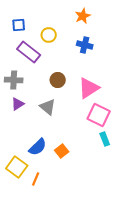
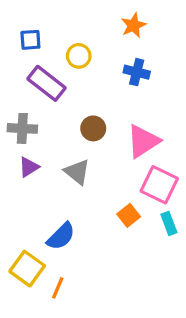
orange square: (62, 151) -> (129, 215), moved

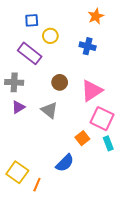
orange star: (133, 25) -> (96, 16), moved
blue square: (30, 40) -> (32, 20), moved
blue semicircle: (61, 236) -> (65, 163), moved

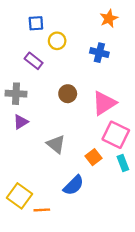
purple rectangle: (30, 53) -> (34, 61), size x0.7
gray triangle: (49, 110) -> (56, 144), moved
orange line: (37, 185) -> (42, 210), turned 64

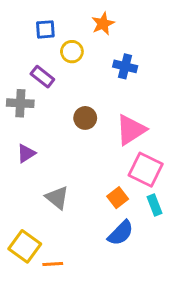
orange star: (109, 19) -> (103, 24), moved
gray cross: (16, 94) -> (20, 103), moved
gray triangle: (56, 144) -> (57, 198), moved
blue semicircle: (74, 185) -> (121, 233), moved

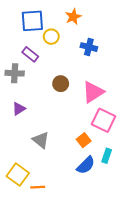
blue square: (45, 29) -> (32, 21), size x1.6
cyan rectangle: (155, 205) -> (107, 156), moved, turned 40

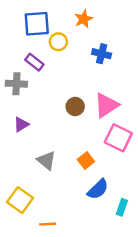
brown circle: (61, 84) -> (75, 107), moved
orange square: (84, 140) -> (86, 160), moved
cyan rectangle: (107, 156) -> (122, 207), moved
orange line: (38, 187) -> (48, 224), moved

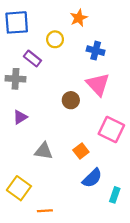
blue square: (37, 24) -> (17, 22), moved
pink triangle: (106, 105) -> (98, 84), moved, turned -40
gray triangle: (46, 160) -> (44, 151), turned -30

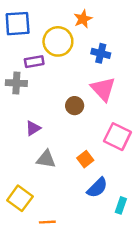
yellow circle: (55, 39) -> (58, 41), size x1.6
purple rectangle: (32, 59) -> (34, 62), turned -48
purple triangle: (20, 117) -> (33, 128), moved

